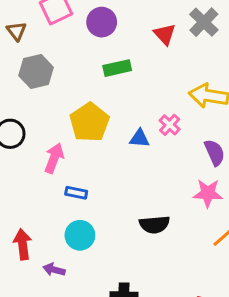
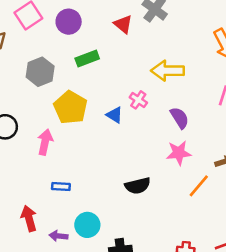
gray hexagon: (36, 71) -> (40, 72), moved
blue triangle: (139, 138) -> (115, 115), turned 36
blue rectangle: (76, 193) -> (61, 187), moved
cyan circle: (80, 235) -> (87, 225), moved

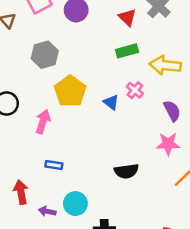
green rectangle: (87, 58) -> (127, 51), moved

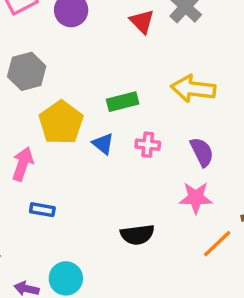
green rectangle: (127, 51) -> (123, 102), moved
pink cross: (135, 90) -> (148, 145), moved, turned -35
blue triangle: (111, 102) -> (103, 144), moved
blue rectangle: (54, 165) -> (42, 210), moved

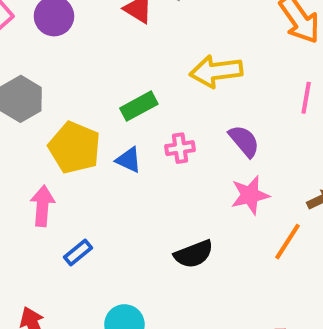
blue rectangle: (42, 210) -> (78, 253), turned -35

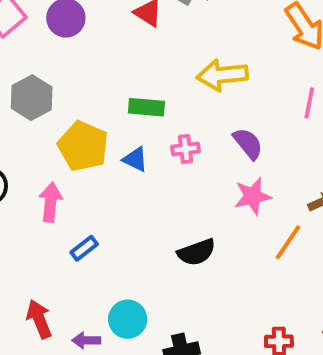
green rectangle: (139, 106) -> (146, 107), turned 32

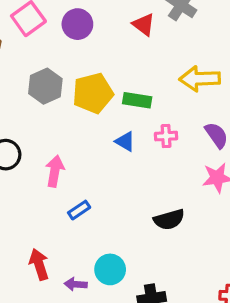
yellow pentagon: (83, 146) -> (93, 93), moved, turned 30

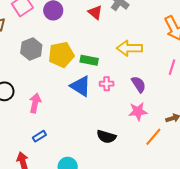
blue triangle: (125, 141) -> (81, 86), size x1.6
blue rectangle: (79, 210) -> (39, 136), moved
black semicircle: (169, 220) -> (106, 137), turned 30

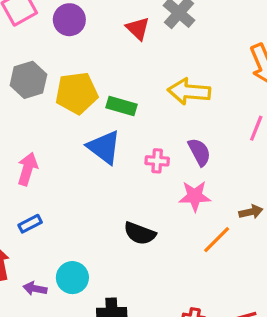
pink cross: (107, 84) -> (157, 161), moved

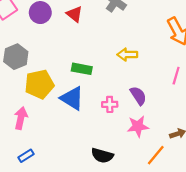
red triangle: (138, 28) -> (74, 14), moved
yellow arrow: (189, 92) -> (127, 55), size x0.7
yellow pentagon: (77, 93) -> (39, 84), moved

